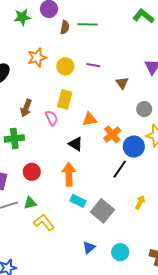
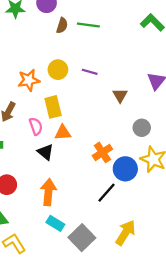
orange star: (37, 58) -> (29, 80), moved
yellow rectangle: (65, 99) -> (53, 107), turned -36
orange triangle: (90, 119) -> (63, 133), moved
black triangle: (76, 144) -> (45, 152), moved
yellow arrow: (140, 202) -> (125, 233), size x1.6

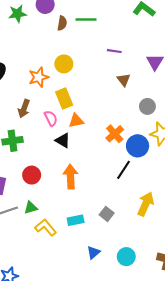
purple line: (90, 72) -> (114, 51), moved
cyan rectangle: (55, 223) -> (76, 220), moved, turned -35
gray square: (82, 238) -> (107, 214), size x0.6

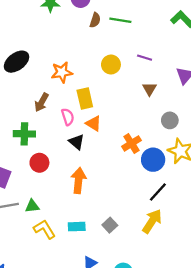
yellow circle: (64, 64) -> (111, 65), moved
orange triangle: (76, 121) -> (94, 124), turned 35
black line: (123, 170) -> (158, 192), moved
red circle: (32, 175) -> (39, 163), moved

